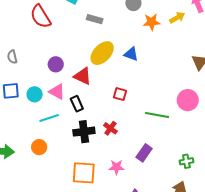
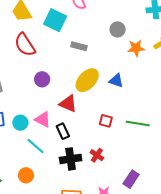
purple circle: (56, 64) -> (42, 79), moved
green line: (157, 115) -> (138, 123), moved
cyan line: (49, 118) -> (35, 146), turned 60

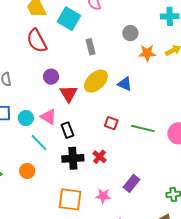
gray rectangle: (79, 46) -> (91, 47), turned 56
red triangle: (68, 104) -> (68, 94), moved, turned 30

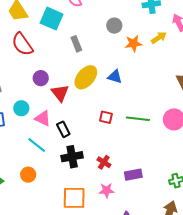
cyan circle: (26, 118) -> (21, 108), moved
red cross: (100, 157) -> (104, 162), moved
purple rectangle: (132, 183) -> (133, 175), turned 48

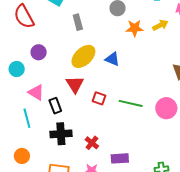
red triangle: (60, 93) -> (75, 84), moved
cyan circle: (21, 108) -> (17, 69), moved
cyan line: (37, 145) -> (27, 118), turned 30
orange circle: (28, 175) -> (22, 156), moved

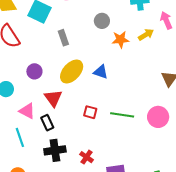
purple circle: (39, 52) -> (34, 71), moved
red triangle: (75, 84) -> (53, 98), moved

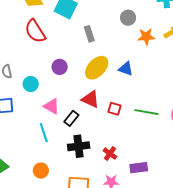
red triangle: (53, 98) -> (90, 99), moved, turned -30
black rectangle: (47, 123) -> (71, 118), turned 63

